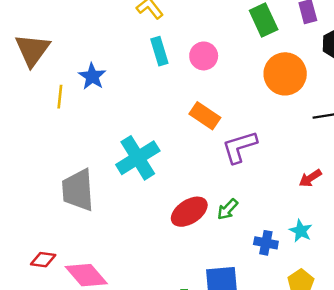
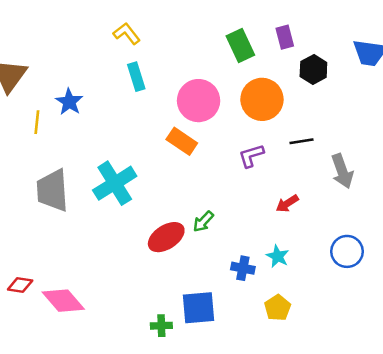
pink circle: (204, 56) -> (199, 101), moved, size x1.5
purple L-shape: (240, 147) -> (251, 156), moved, size x0.7
gray trapezoid: (78, 190) -> (52, 190), moved
green arrow: (228, 209) -> (203, 222), moved

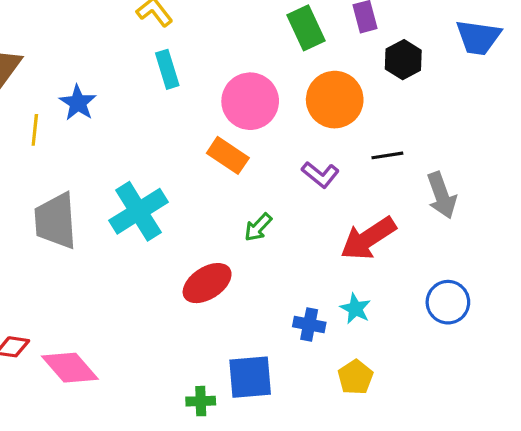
purple L-shape: (251, 156) -> (320, 175), turned -124
red arrow: (287, 204) -> (368, 238), size x1.8
green arrow: (203, 222) -> (258, 227), moved

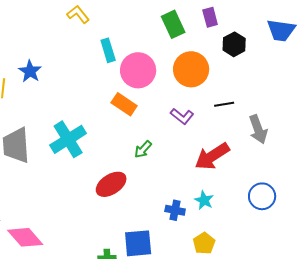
cyan rectangle: (167, 69) -> (108, 50), moved

